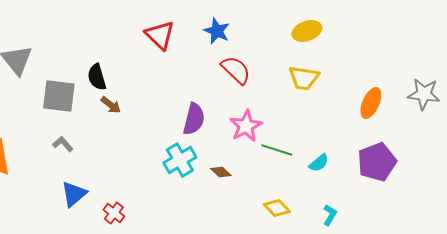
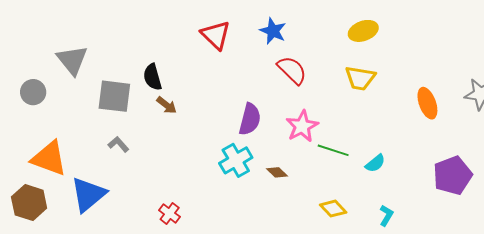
orange ellipse: (371, 103) -> (427, 103), turned -44
purple pentagon: (377, 162) -> (453, 175), moved
blue triangle: (74, 194) -> (88, 194), moved, size x1.4

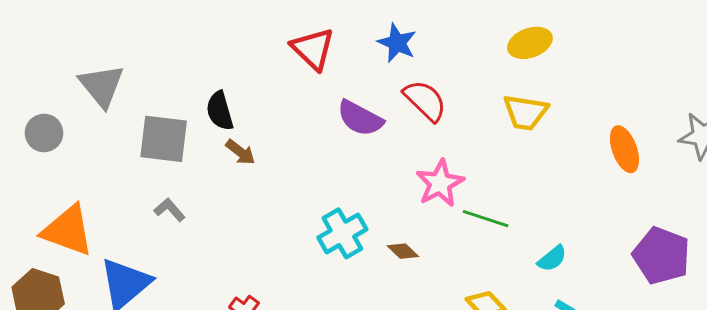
purple semicircle: (250, 119) -> (360, 118), moved, turned 104
cyan semicircle: (375, 163) -> (552, 259), moved
purple pentagon: (453, 175) -> (661, 256), turned -30

